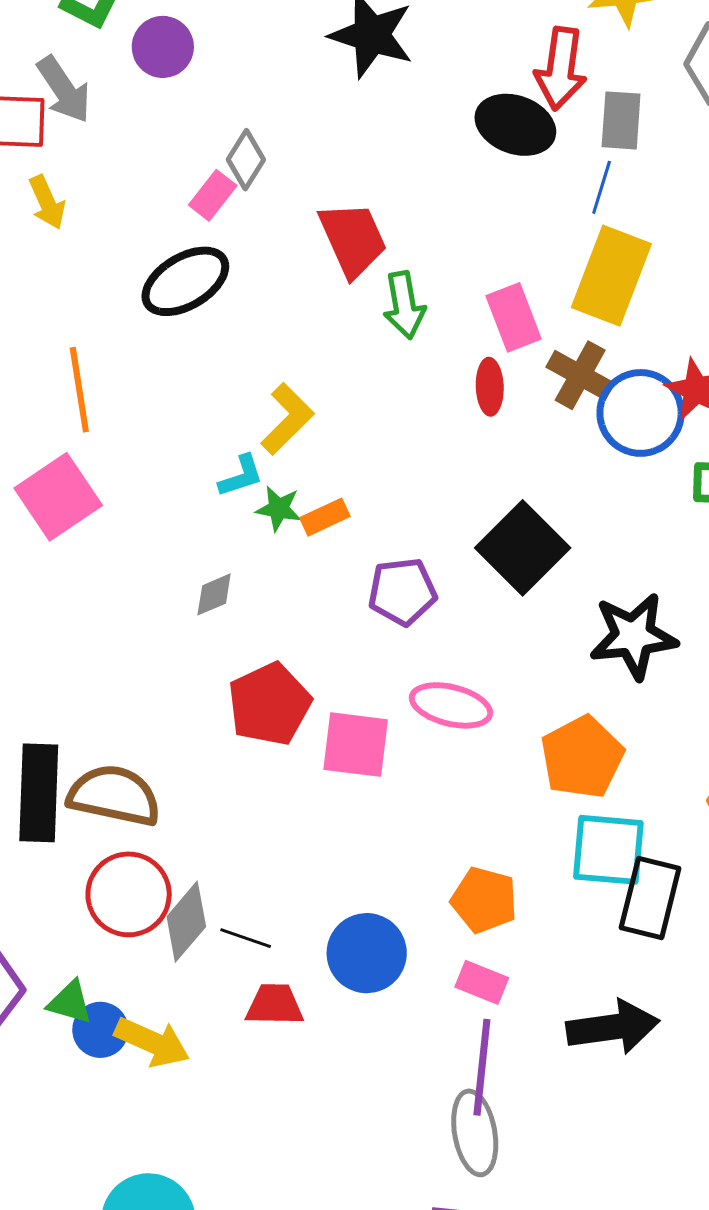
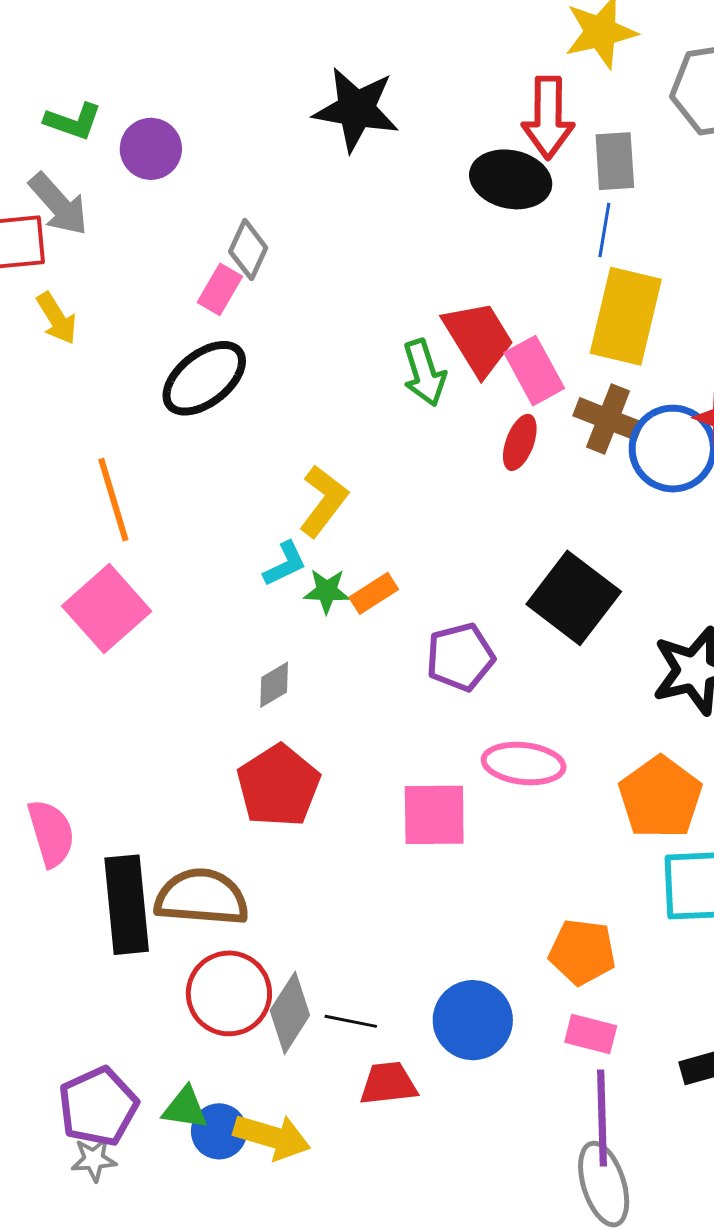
red trapezoid: (353, 239) -> (479, 338), moved
red ellipse: (490, 387) -> (520, 442), turned 30
red pentagon: (269, 704) -> (278, 786), moved

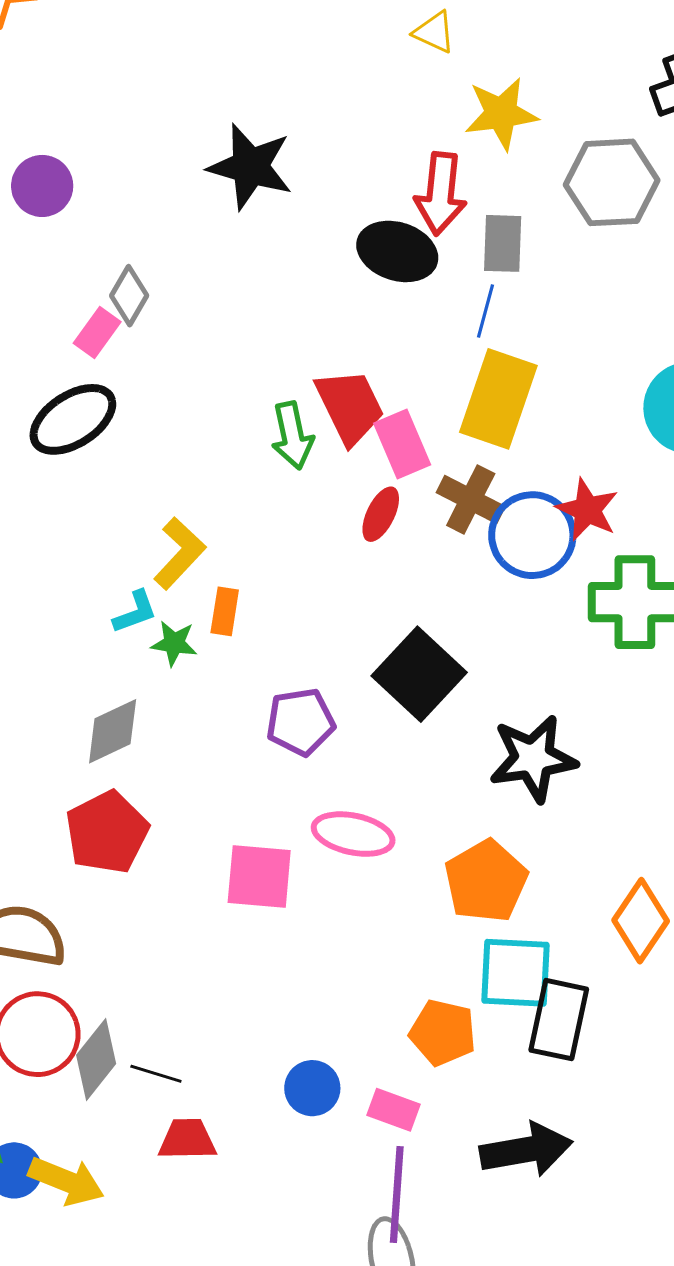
orange rectangle: (374, 593) -> (225, 611), moved, turned -54
gray diamond: (274, 685) -> (113, 731), size x1.5
orange pentagon: (582, 952) -> (443, 1032), moved
blue circle: (473, 1020) -> (312, 1088), moved, size x0.7

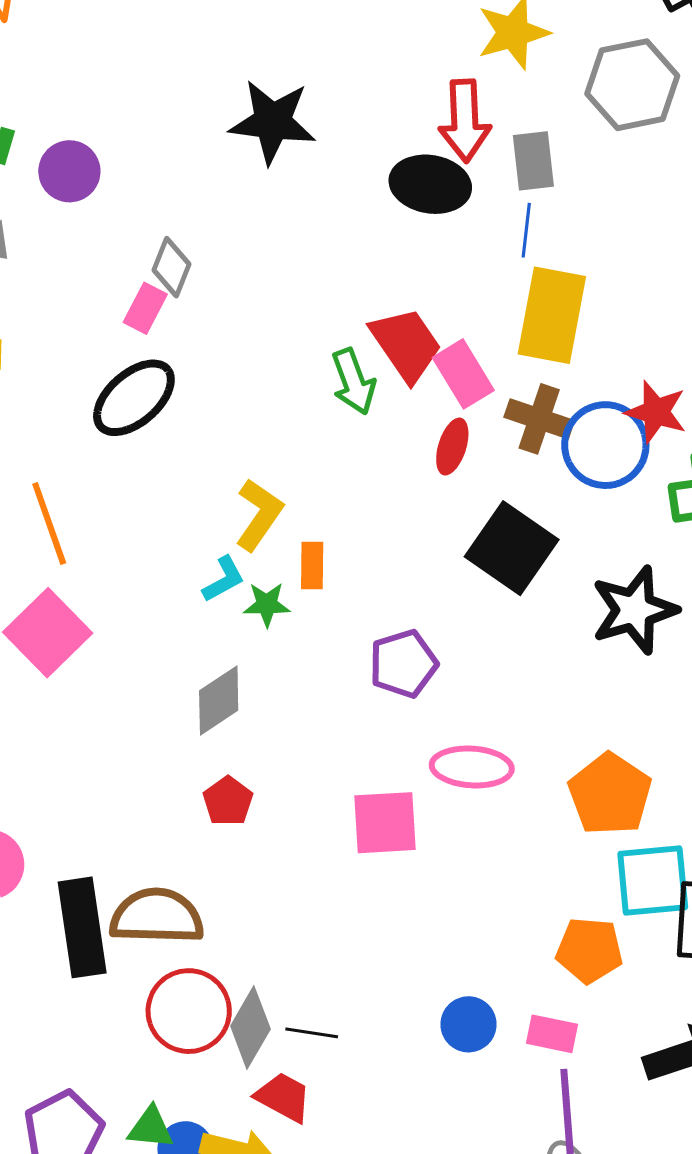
black square: (419, 674) -> (512, 548), moved
black star: (533, 758) -> (634, 610), moved
red pentagon: (107, 832) -> (228, 801), size x0.6
red trapezoid: (187, 1139) -> (283, 1097), moved, turned 38

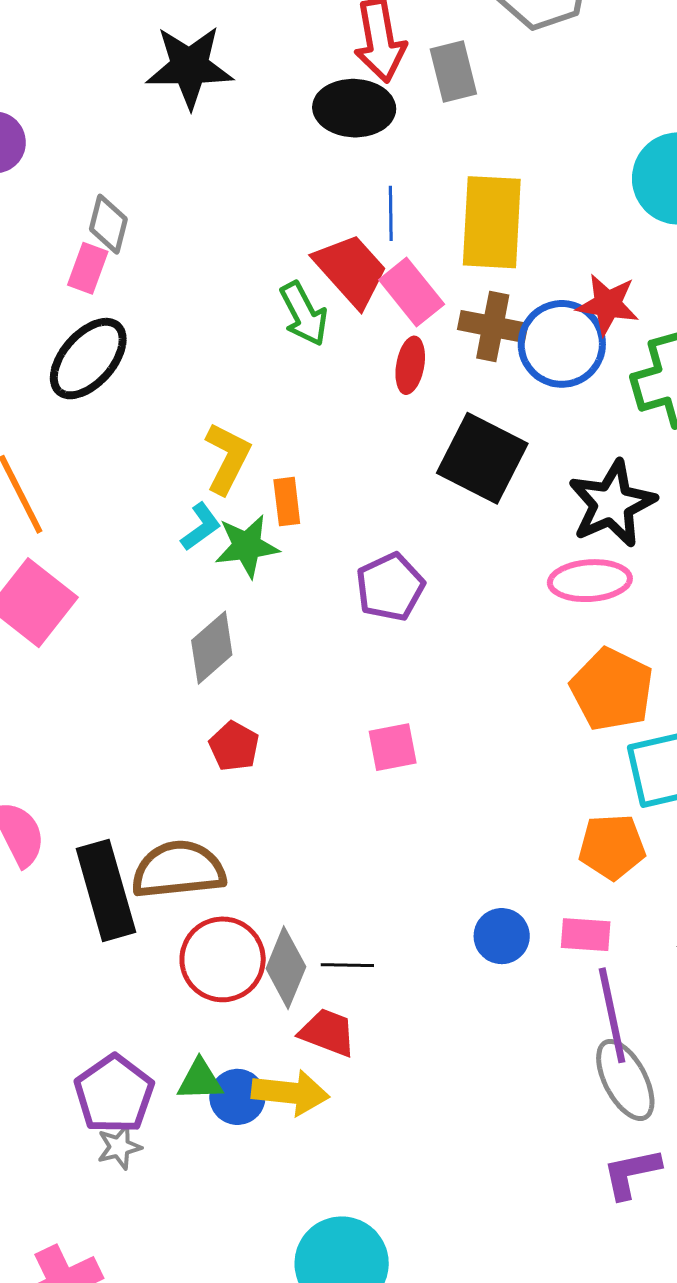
blue line: (526, 230) -> (391, 213), moved
green star: (267, 604) -> (247, 546), size x1.4
pink ellipse: (472, 767) -> (590, 581), moved
pink square: (385, 823) -> (393, 747), size x0.7

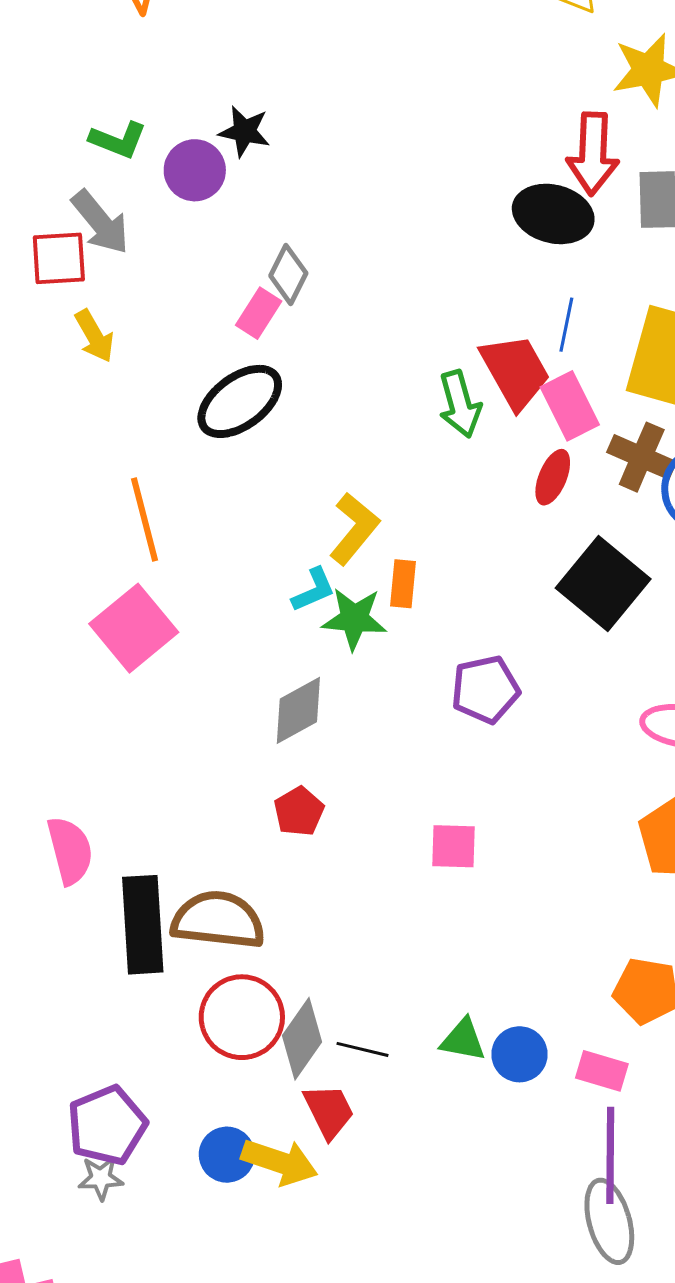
black star: (190, 67) -> (245, 131), moved, size x0.6
red trapezoid: (328, 1032) -> (329, 1111), turned 30
green triangle: (200, 1080) -> (463, 1040), moved

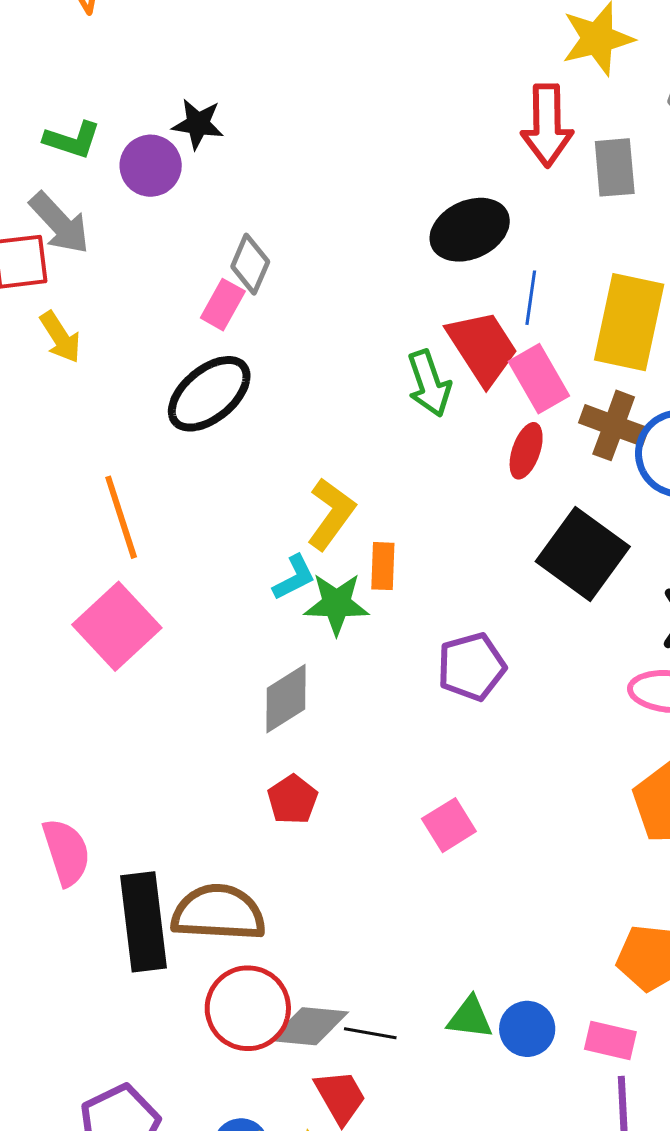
black ellipse: (553, 214) -> (470, 230), moved, turned -36
pink square: (454, 846) -> (449, 825), turned -30
gray diamond: (302, 1039) -> (309, 1026), turned 64

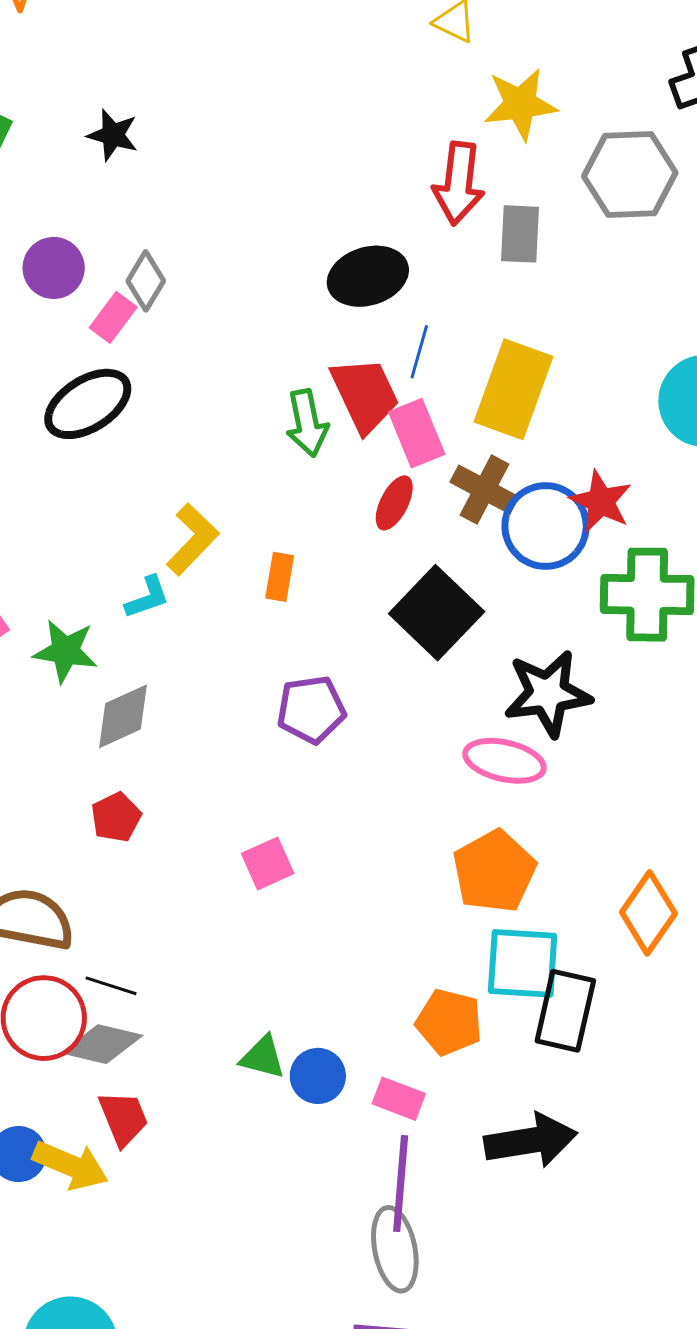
purple circle: (151, 166) -> (54, 268), moved
orange rectangle: (383, 566) -> (280, 577), moved
green star: (336, 604) -> (65, 651), moved
black line: (370, 1033) -> (111, 986), moved

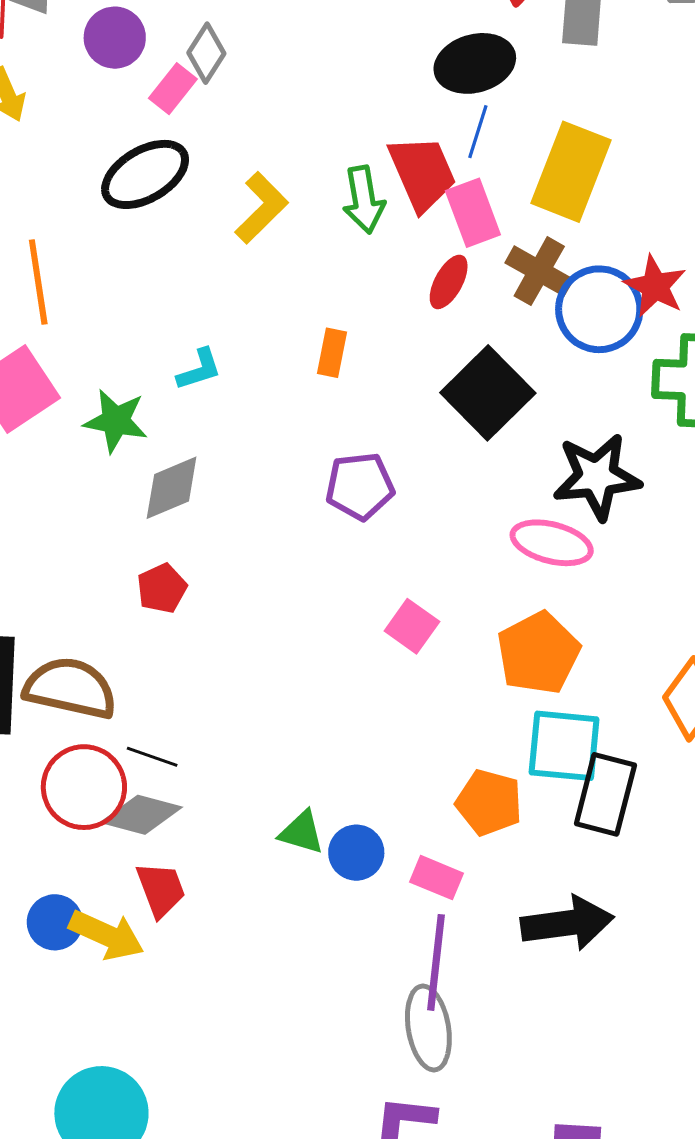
black ellipse: (368, 276) -> (475, 63), moved
yellow L-shape: (192, 539) -> (261, 208), moved
pink square: (268, 863) -> (412, 626), moved, turned -32

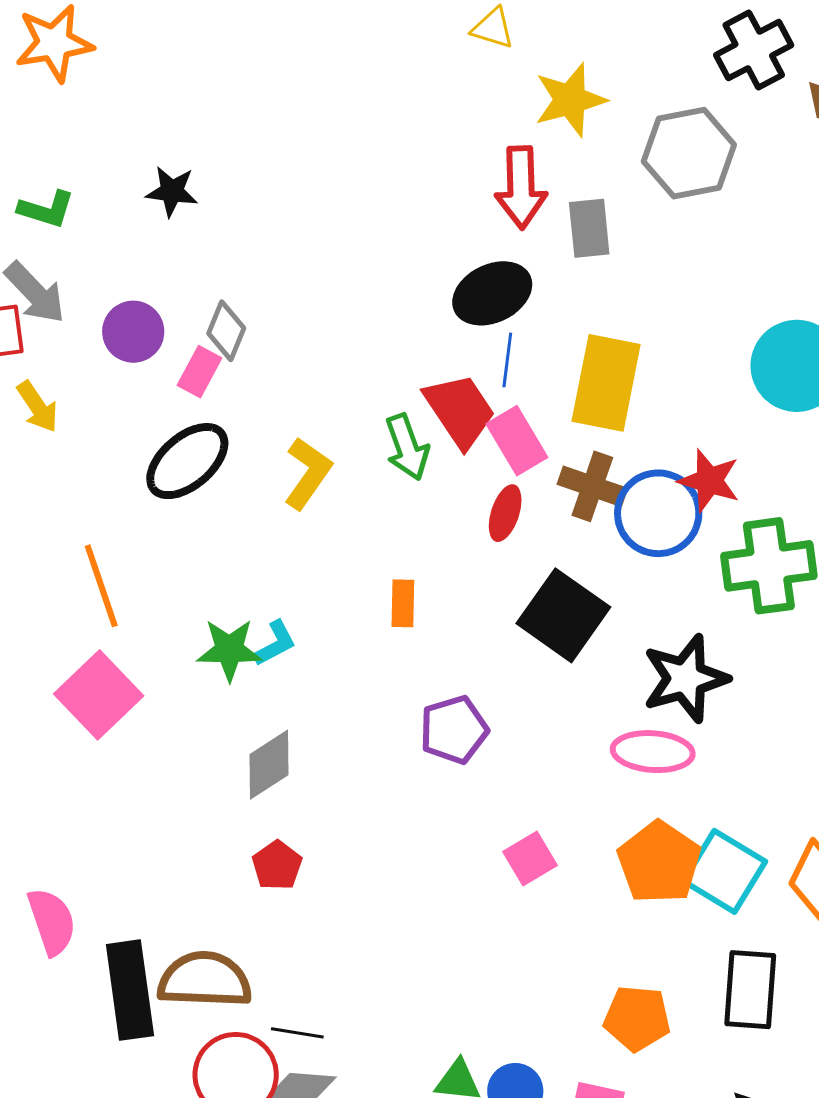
green star: (116, 421) -> (229, 650), moved
pink square: (412, 626) -> (530, 858), turned 34
cyan square: (564, 746) -> (724, 871), moved, turned 36

